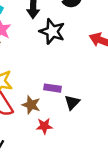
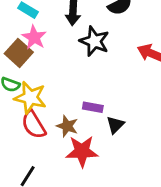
red star: (44, 126) -> (82, 151), size x1.6

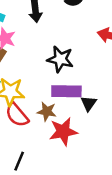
black star: (94, 41) -> (60, 59), moved
purple rectangle: (93, 107) -> (66, 91), size x1.6

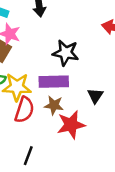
purple rectangle: (66, 91) -> (54, 82), moved
red semicircle: (17, 115) -> (24, 110), turned -120

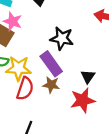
purple rectangle: (54, 82) -> (51, 64), turned 55
red star: (71, 125) -> (83, 100), moved

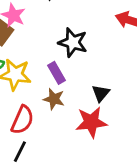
purple rectangle: (51, 64) -> (56, 73), size x0.7
red semicircle: (25, 89) -> (22, 120), moved

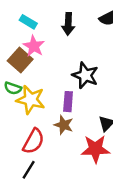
purple rectangle: (56, 73) -> (68, 102), turned 30

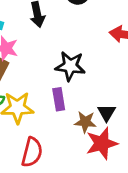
brown star: (64, 125) -> (85, 122), moved

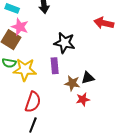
black triangle: (107, 113) -> (88, 78), turned 40
red star: (102, 143) -> (83, 99), size x0.6

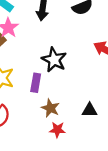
black triangle: (88, 78) -> (90, 110), moved

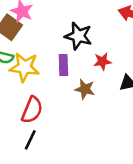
red star: (57, 130) -> (102, 61), moved

